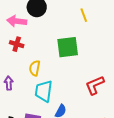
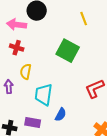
green square: (68, 47) -> (68, 51), turned 35
yellow semicircle: (35, 68) -> (26, 72), moved

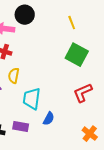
green square: (68, 51) -> (77, 55), moved

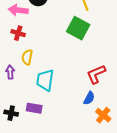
green square: (77, 55) -> (78, 28), moved
blue semicircle: (49, 119) -> (89, 98), moved

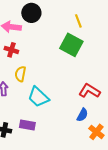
red L-shape: (96, 74) -> (89, 91), turned 55
cyan trapezoid: (45, 80) -> (38, 97), turned -55

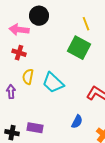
cyan trapezoid: (38, 97) -> (53, 83), moved
blue semicircle: (82, 115) -> (77, 122), moved

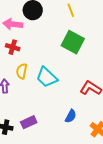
yellow line: (86, 24) -> (71, 10), moved
purple rectangle: (35, 128) -> (29, 122), turned -35

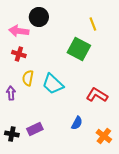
yellow line: (71, 10) -> (93, 24), moved

